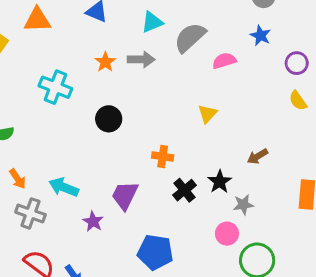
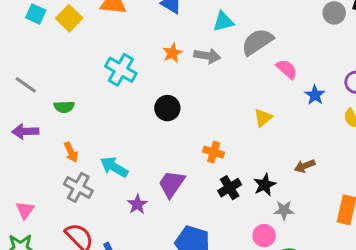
blue star: (260, 36) -> (315, 95), moved
pink semicircle: (224, 61) -> (287, 69), turned 50

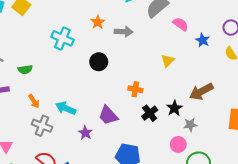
gray arrow: (207, 56) -> (124, 32), moved
brown arrow: (305, 166) -> (201, 91), size x1.6
purple trapezoid: (172, 184) -> (108, 115), turned -70

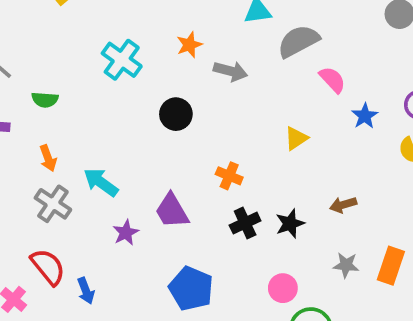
brown arrow: (201, 91) -> (343, 205), size x0.6
gray star: (190, 125) -> (346, 265), moved

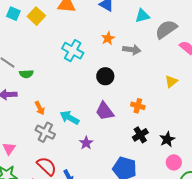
green semicircle: (45, 100) -> (26, 74), moved
purple trapezoid: (172, 211) -> (105, 111), moved
black cross: (245, 223) -> (140, 135), moved
black star: (290, 224) -> (167, 139), moved

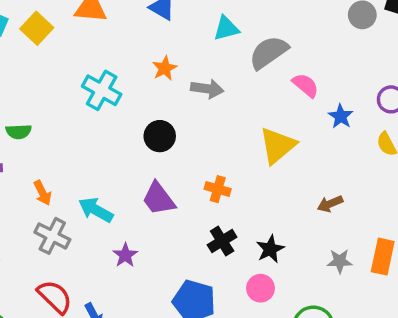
yellow triangle: (171, 81) -> (278, 146), size x1.6
pink circle: (174, 162) -> (260, 288), moved

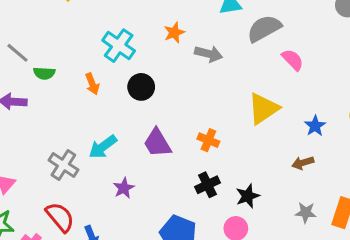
blue star: (341, 116) -> (315, 126), moved
black circle: (160, 136) -> (141, 87), moved
orange arrow: (42, 193) -> (92, 84), moved
cyan arrow: (96, 210) -> (103, 147), turned -72

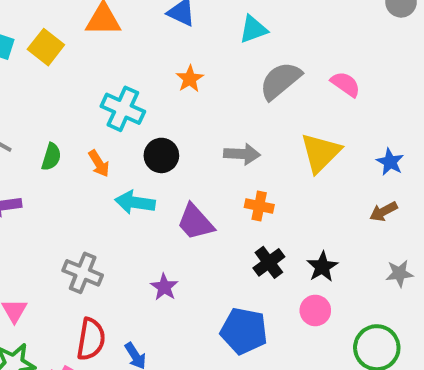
gray semicircle: (264, 28) -> (280, 81), moved
gray arrow: (209, 54) -> (242, 154), moved
green semicircle: (44, 73) -> (51, 157), moved, turned -65
cyan arrow: (103, 147) -> (135, 202), moved, turned 56
red semicircle: (60, 217) -> (91, 339), turned 60

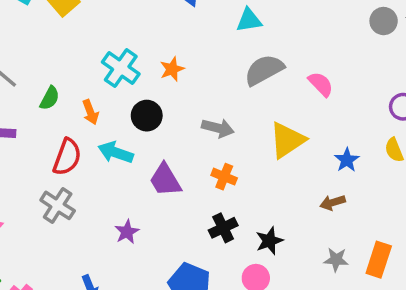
orange star: (190, 79) -> (172, 69), moved
red semicircle: (91, 339) -> (67, 157), moved

